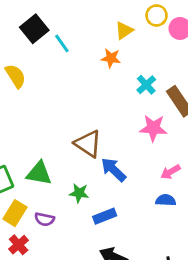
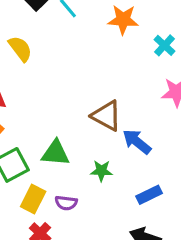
orange star: (111, 58) -> (123, 20), size x1.4
blue rectangle: (105, 216) -> (149, 195), moved

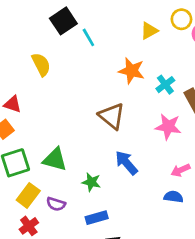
orange star: (123, 20) -> (132, 71), moved
brown triangle: (106, 116) -> (112, 116), moved
blue rectangle: (149, 195) -> (97, 218), moved

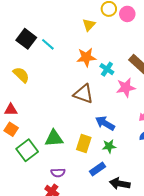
cyan cross: (165, 85) -> (107, 69), moved
green star: (91, 182) -> (109, 146), moved
yellow rectangle: (28, 195) -> (84, 143), moved
purple semicircle: (56, 204) -> (58, 173), moved

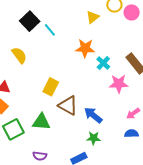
brown triangle: (83, 94) -> (68, 105), moved
yellow rectangle: (84, 143) -> (51, 87), moved

